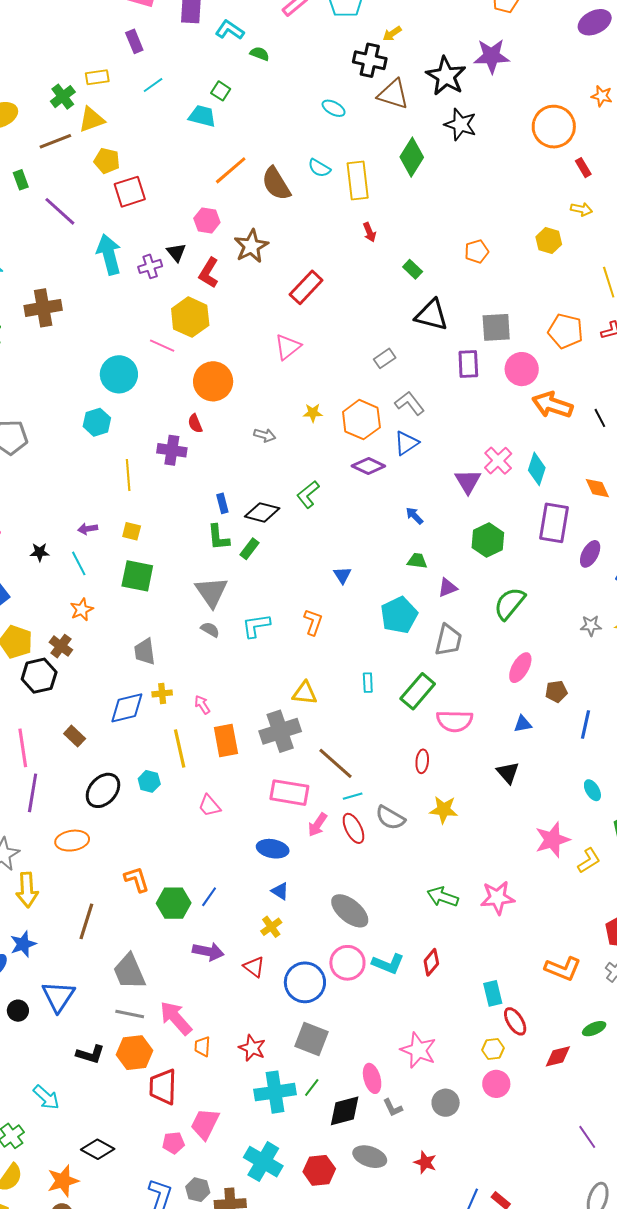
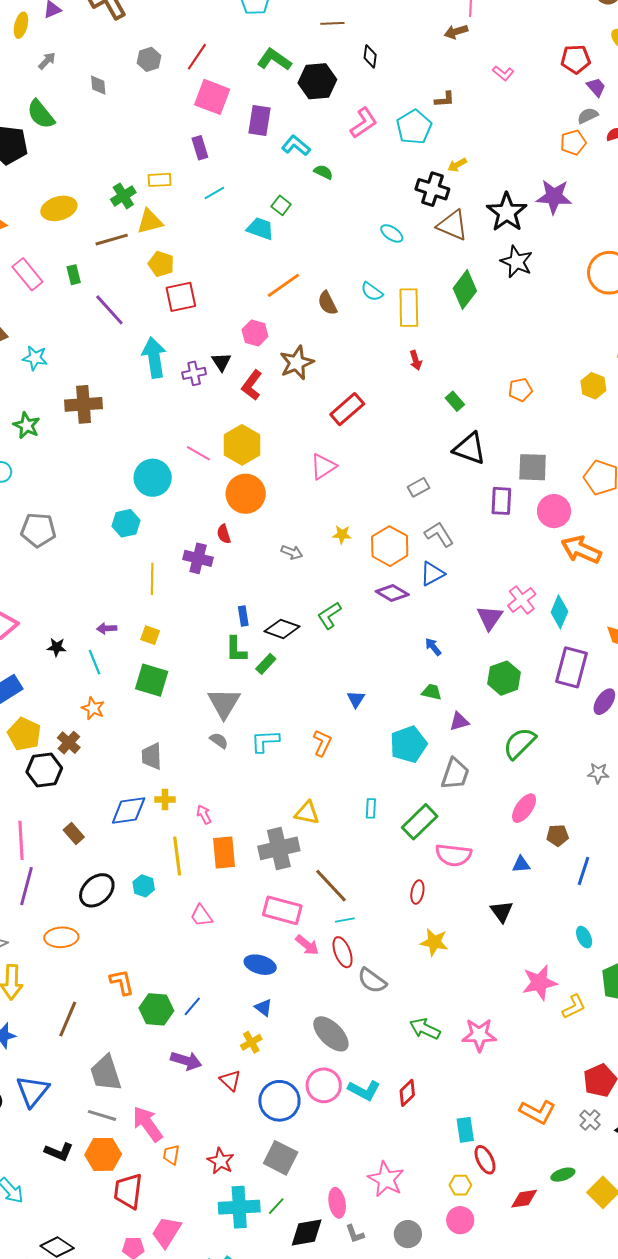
brown semicircle: (276, 184) -> (327, 303), size x0.7
yellow hexagon: (190, 317) -> (242, 445), moved
orange star: (82, 610) -> (93, 708), turned -30
gray semicircle: (390, 818) -> (372, 981), moved
pink arrow: (318, 825) -> (307, 945), turned -90

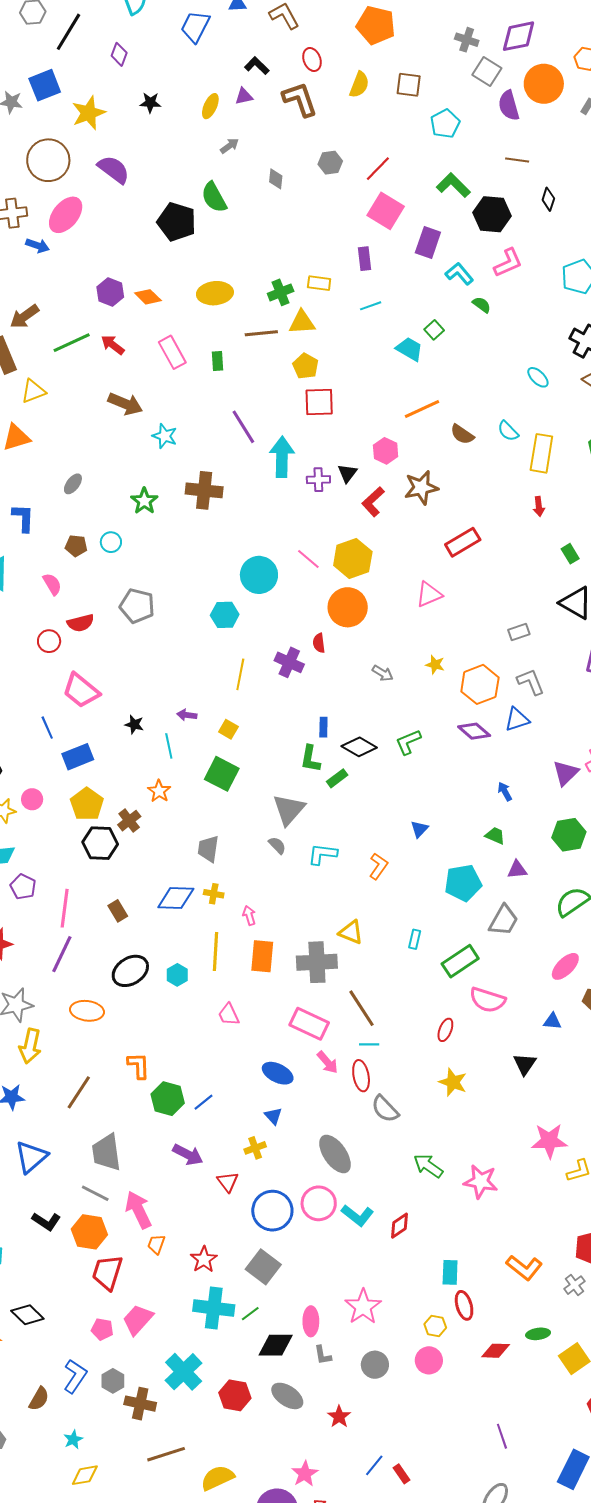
pink L-shape: (364, 123) -> (508, 263), moved
brown semicircle: (327, 303) -> (462, 434), turned -40
purple line: (109, 310) -> (243, 427), moved

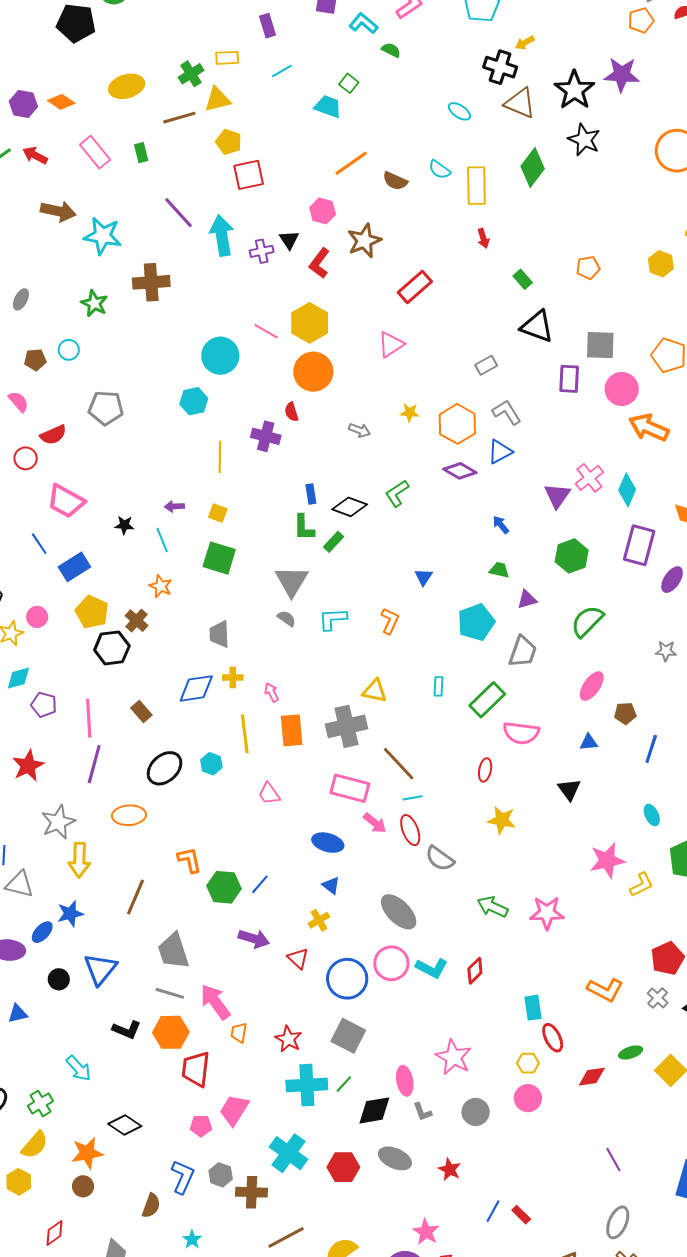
cyan star: (165, 436) -> (103, 236), size x1.5

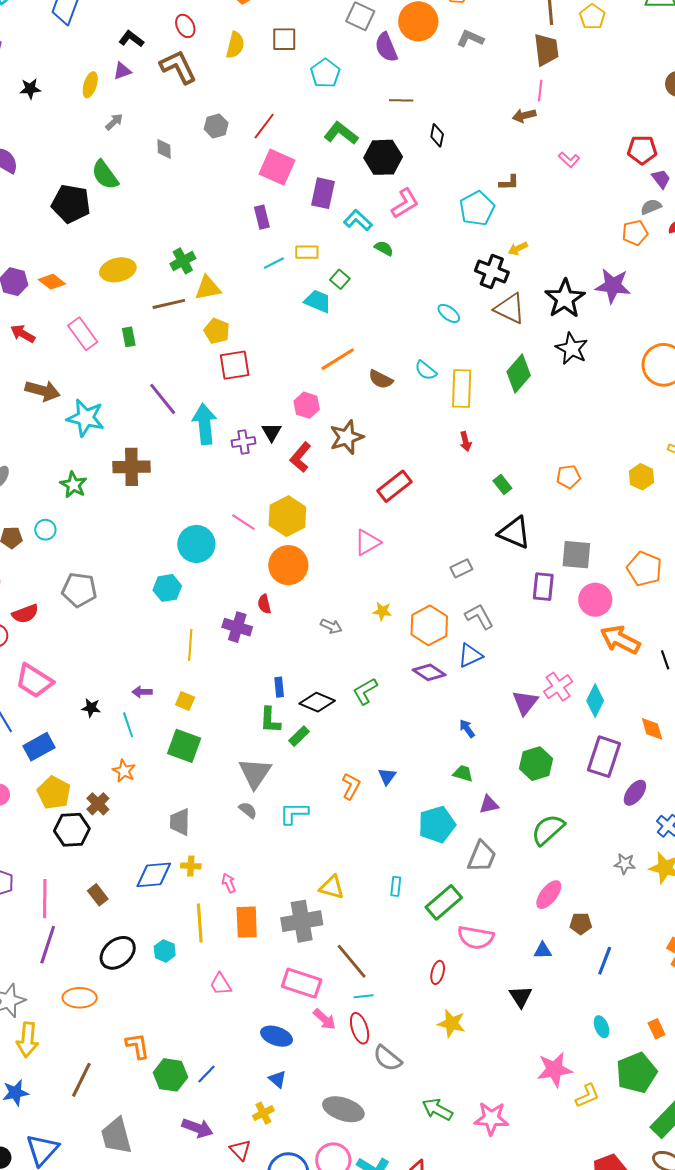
yellow rectangle: (227, 58) -> (307, 252), moved
orange L-shape: (390, 621) -> (351, 786), moved
gray ellipse: (399, 912) -> (343, 1109), turned -30

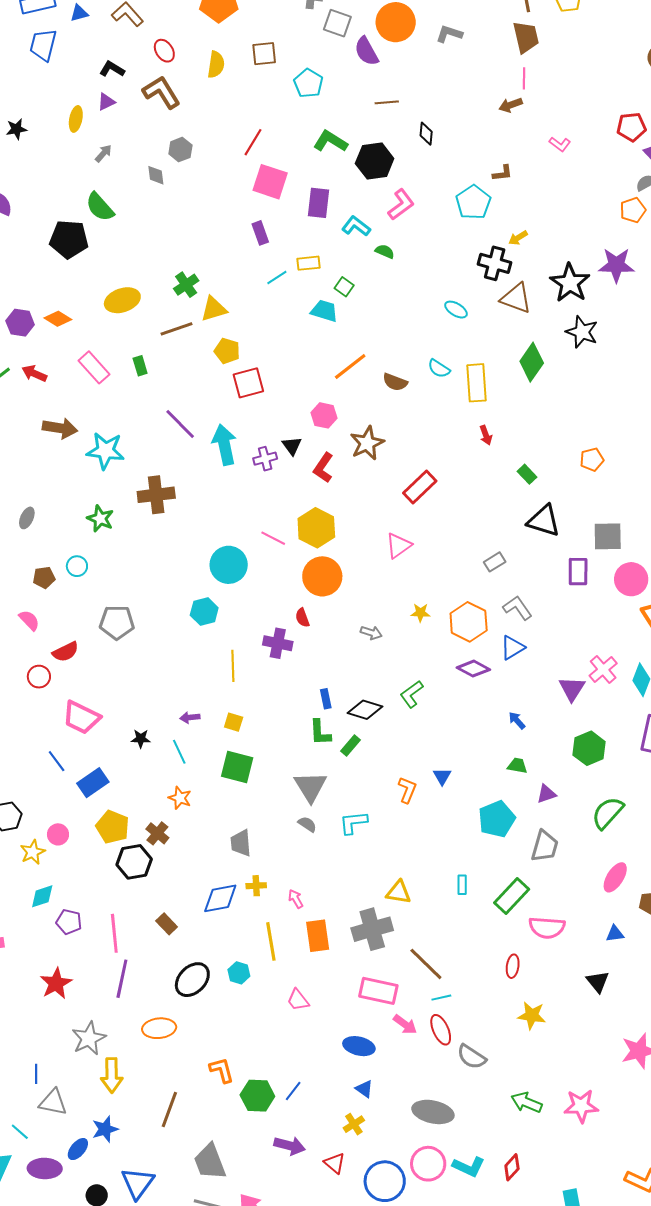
gray hexagon: (216, 126) -> (180, 150), moved

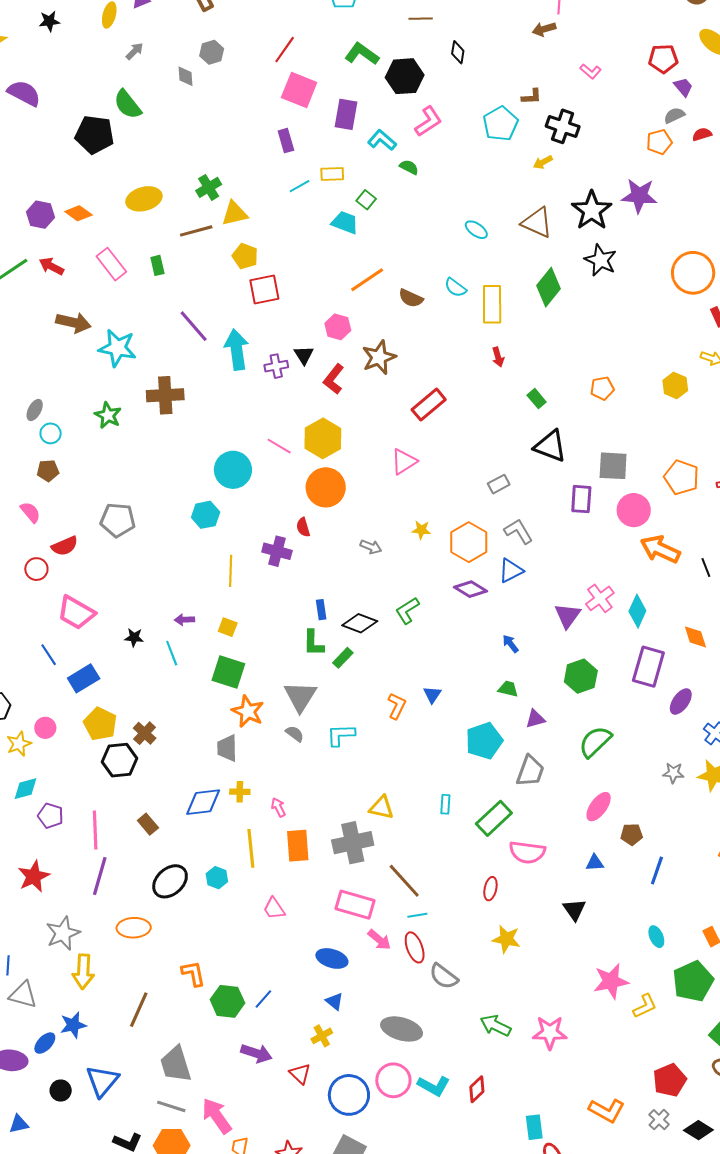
black cross: (495, 263) -> (563, 126), moved
cyan circle: (77, 566) -> (51, 433), moved
orange star: (180, 798) -> (248, 711), moved, size x1.4

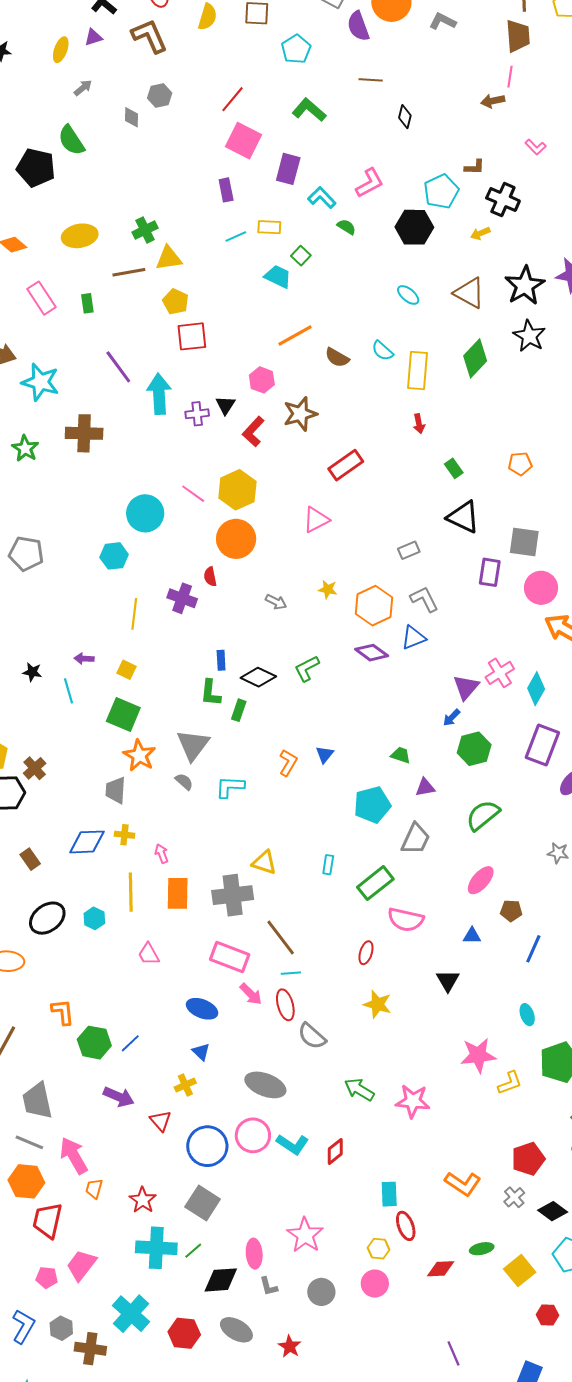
black hexagon: (405, 76) -> (414, 227), moved
blue arrow: (511, 644) -> (452, 718), moved, turned -102
green rectangle: (343, 658) -> (239, 710), turned -30

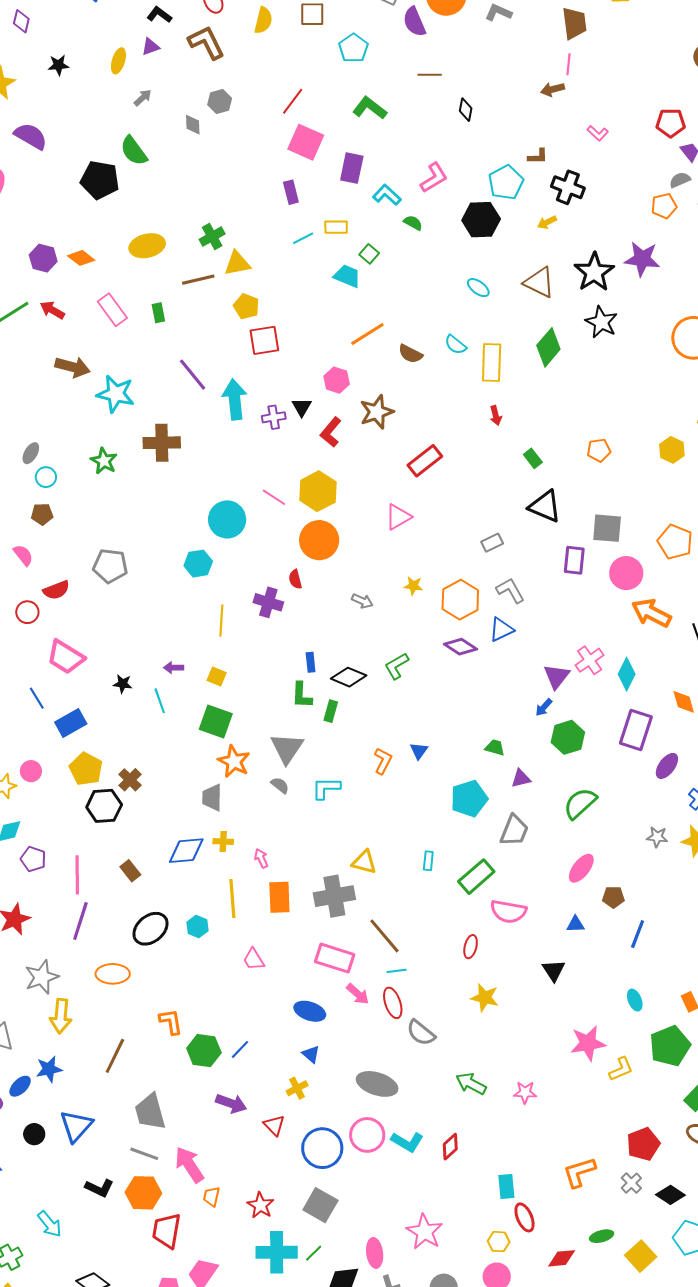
pink star: (413, 1101) -> (525, 1092), size x0.7
orange L-shape: (463, 1184) -> (579, 1172), turned 132

